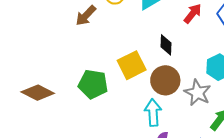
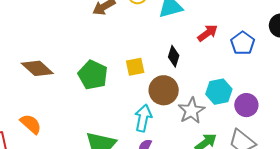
yellow square: (132, 65) -> (135, 67), size x0.7

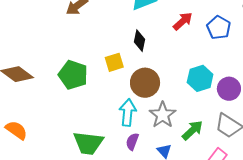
black diamond: (174, 56) -> (140, 41), moved
gray star: (191, 111) -> (163, 115), moved

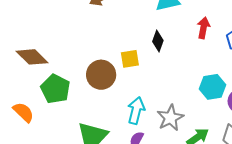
red arrow: (183, 21) -> (203, 28), turned -45
green pentagon: (73, 75) -> (55, 89), moved
brown circle: (145, 83) -> (101, 75), moved

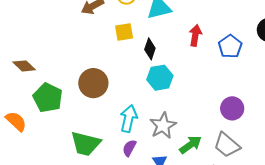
brown diamond: (32, 57) -> (24, 66), size x0.7
yellow square: (130, 59) -> (124, 32), moved
cyan hexagon: (213, 87) -> (160, 78), moved

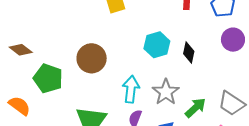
black diamond: (150, 49) -> (189, 53), moved
purple circle: (232, 108) -> (233, 40), moved

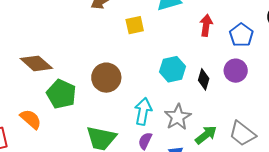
purple circle: (233, 40) -> (236, 71), moved
brown diamond: (21, 50) -> (36, 63), size x1.4

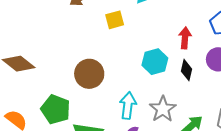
red arrow: (206, 25) -> (185, 38), moved
green pentagon: (61, 94) -> (56, 109), moved

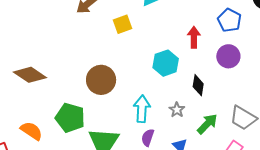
black diamond: (186, 70) -> (198, 85), moved
gray star: (163, 109) -> (177, 110), size x0.6

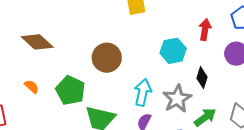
gray star: (177, 110) -> (177, 99), size x1.8
orange semicircle: (31, 131) -> (32, 87), moved, size x0.7

